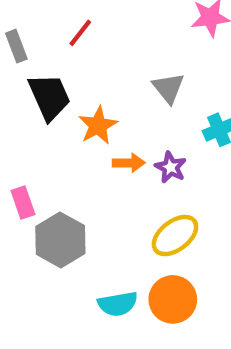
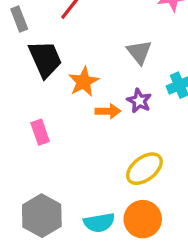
purple star: (171, 167) -> (139, 101), moved
pink rectangle: (23, 203) -> (40, 132), moved
gray hexagon: (60, 240) -> (42, 216), moved

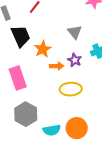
pink rectangle: (40, 132) -> (18, 78), size x1.6
yellow ellipse: (144, 169) -> (71, 89), moved, turned 35
gray hexagon: (42, 216) -> (26, 114), moved

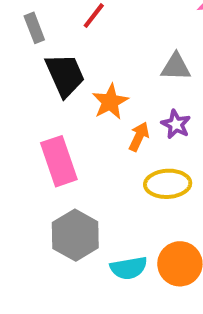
gray triangle: (75, 32) -> (176, 67), turned -49
orange arrow: (57, 66) -> (139, 137), turned -64

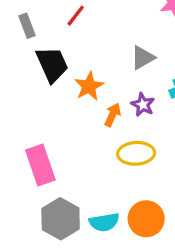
gray triangle: (176, 67) -> (143, 58), turned -32
pink rectangle: (59, 161) -> (40, 165), moved
gray hexagon: (75, 235) -> (61, 219), moved

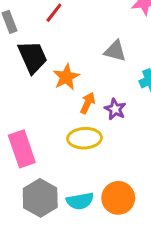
gray triangle: (143, 58) -> (115, 51), turned 45
purple star: (143, 105) -> (115, 109), moved
yellow ellipse: (136, 153) -> (85, 138), moved

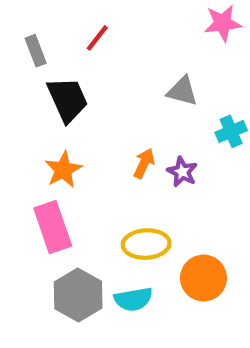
orange star: (66, 77) -> (63, 170), moved
yellow ellipse: (85, 138) -> (146, 244), moved
orange circle: (118, 198) -> (203, 278), moved

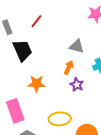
orange arrow: (144, 163) -> (69, 67), moved
orange star: (63, 170) -> (36, 84), moved, turned 30

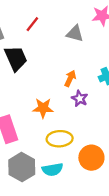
gray triangle: (77, 46) -> (75, 34), moved
orange star: (36, 84) -> (43, 108), moved

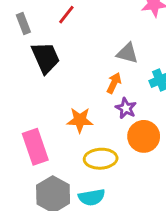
gray triangle: (75, 34) -> (127, 53), moved
orange circle: (91, 158) -> (144, 136), moved

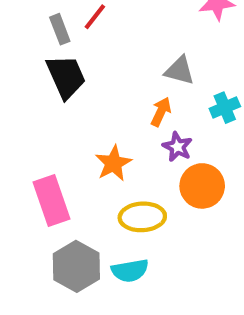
gray rectangle: (23, 24) -> (60, 29), moved
orange star: (80, 120) -> (113, 163), turned -30

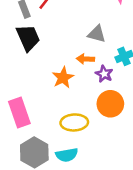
orange arrow: (161, 112) -> (85, 59), turned -112
purple star: (177, 147) -> (104, 74), moved
orange star: (113, 163) -> (63, 78), moved

